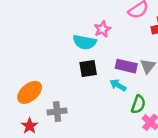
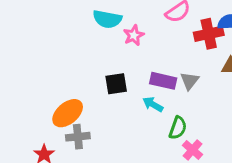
cyan semicircle: (85, 42) -> (107, 19), moved
orange ellipse: (30, 92) -> (68, 113), moved

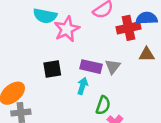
pink star: (134, 35) -> (67, 29), size x1.5
cyan arrow: (153, 104) -> (83, 86), turned 77

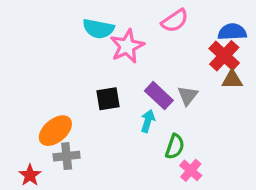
red cross: (128, 28) -> (224, 56), moved, turned -35
purple rectangle: (91, 67) -> (159, 96), turned 30

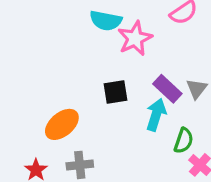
cyan arrow: (148, 121) -> (156, 115), size x1.4
gray cross: (67, 156) -> (80, 165), moved

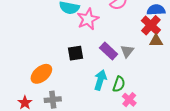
cyan arrow: (156, 115) -> (100, 80), moved

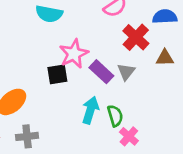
pink star: (88, 19) -> (74, 54), moved
red cross: (151, 25) -> (136, 37), moved
green semicircle: (119, 84) -> (115, 116), turned -35

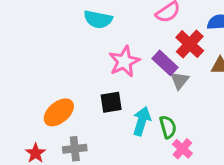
purple rectangle: (101, 72) -> (165, 63), moved
black square: (57, 74) -> (111, 102), moved

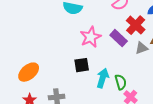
gray triangle: (180, 80) -> (142, 48), moved, turned 32
orange ellipse: (59, 112) -> (29, 72), moved

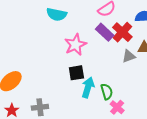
purple rectangle: (119, 38) -> (105, 32), moved
black square: (82, 65) -> (76, 73), moved

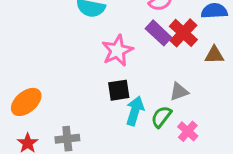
gray triangle: (129, 56) -> (179, 92), moved
green semicircle: (107, 92) -> (161, 117), turned -126
pink cross: (117, 107) -> (188, 131), moved

